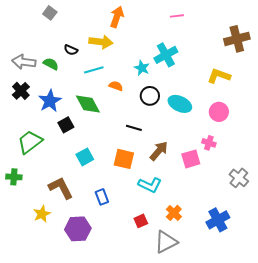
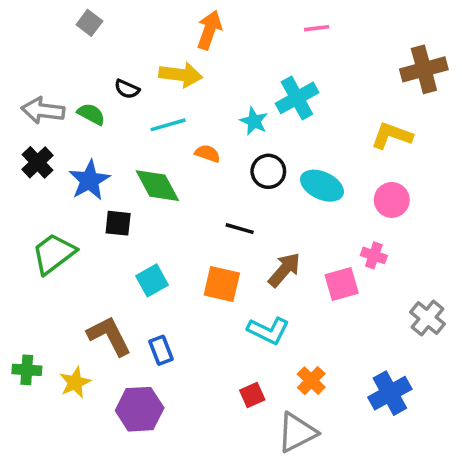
black square: (66, 125) -> (118, 223), turned 35
green cross: (14, 177) -> (27, 370), moved
blue rectangle: (102, 197) -> (161, 350), moved

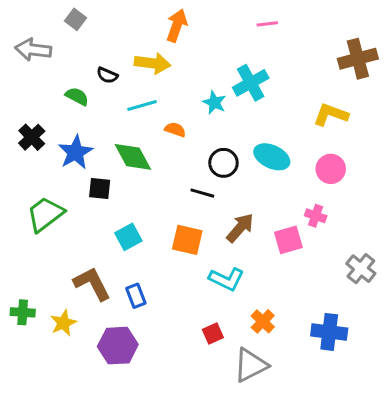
gray arrow: (43, 110) -> (33, 50), moved
black circle: (268, 171) -> (223, 163), moved
blue cross: (390, 393) -> (329, 332), turned 36

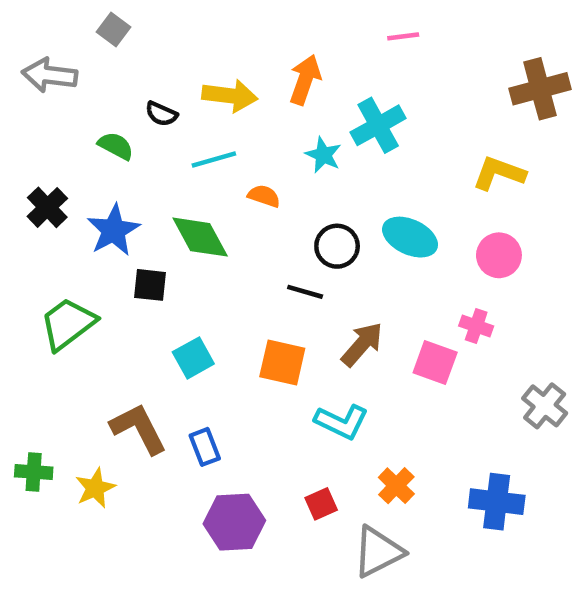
orange arrow: (177, 25) -> (305, 80), moved
pink square: (288, 240) -> (435, 362), turned 36
purple hexagon: (118, 346) -> (234, 522), moved

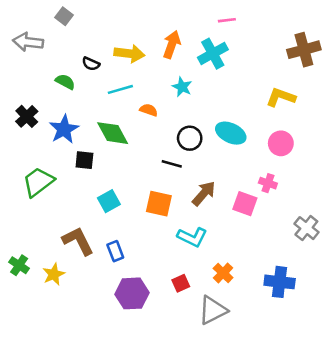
cyan cross: (378, 125) -> (213, 54), moved
green cross: (34, 472) -> (19, 265), turned 30

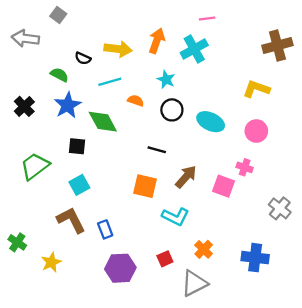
blue star: (64, 129) -> (68, 105), moved
black circle: (190, 138) -> (172, 110), moved
cyan square: (109, 201) -> (79, 185), moved
yellow star: (54, 274) -> (51, 262), moved

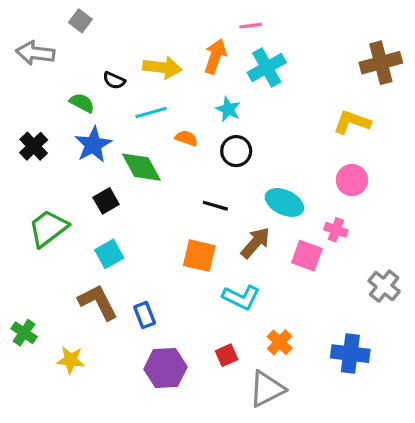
pink line: (207, 19) -> (251, 26), moved
cyan ellipse: (211, 122) -> (284, 202), moved
black square: (77, 146) -> (106, 201), turned -36
yellow star: (51, 262) -> (71, 360), turned 30

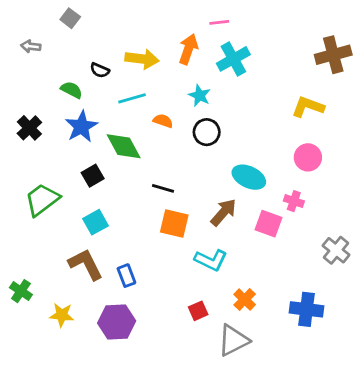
gray arrow: (35, 53) -> (31, 46), size x0.6
black line: (215, 206) -> (163, 188), moved
purple hexagon: (165, 368) -> (117, 322), moved

